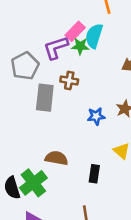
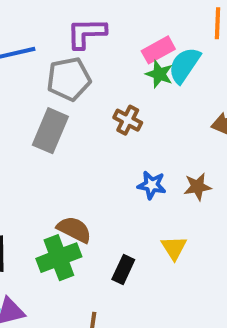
purple L-shape: (56, 48) -> (86, 33), moved
gray rectangle: (45, 98) -> (50, 131), moved
green cross: (33, 183) -> (59, 258), moved

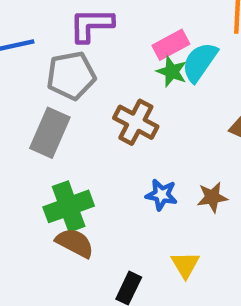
brown cross: (128, 120) -> (136, 122), size x1.4
green cross: (59, 258) -> (69, 206), moved

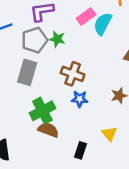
green star: (172, 72) -> (57, 39), moved
brown cross: (136, 122) -> (73, 74), moved
blue star: (161, 195) -> (80, 99), moved

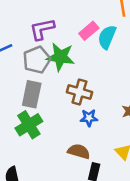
green star: (57, 39) -> (60, 57), size x1.6
green cross: (42, 111) -> (29, 125), moved
brown semicircle: (48, 130) -> (79, 151), moved

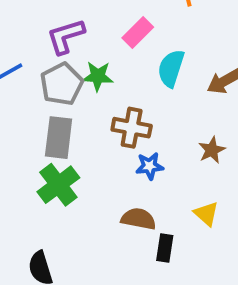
cyan semicircle: (107, 37) -> (171, 68), moved
green star: (60, 57) -> (98, 76), size x0.7

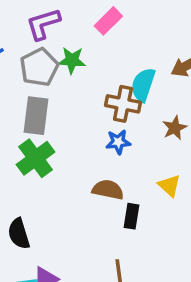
cyan semicircle: (171, 68) -> (143, 85), moved
brown cross: (132, 128) -> (123, 104), moved

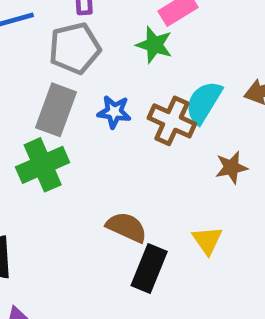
green star: (72, 60) -> (154, 45), moved
blue star: (118, 142) -> (114, 112), moved
black rectangle: (131, 216) -> (149, 269), size x1.4

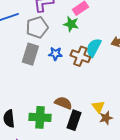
green cross: (43, 165) -> (40, 117), moved, turned 30
brown star: (231, 167) -> (106, 118), moved

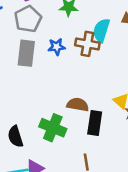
green cross: (40, 117) -> (53, 128), turned 30

